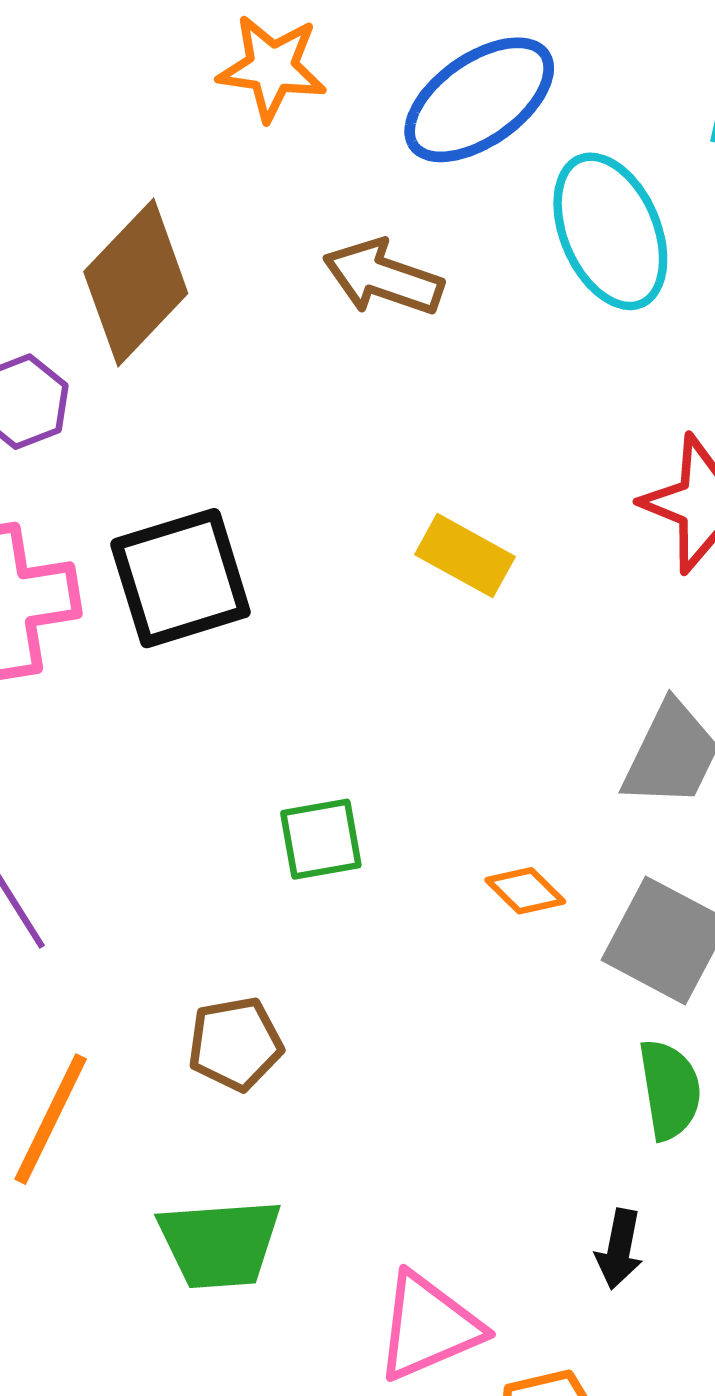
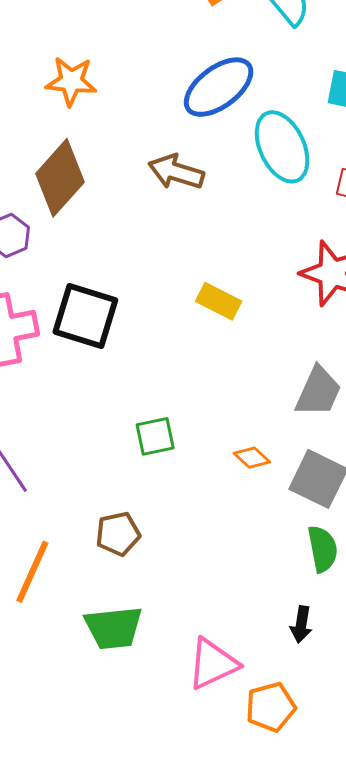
orange star: (272, 68) -> (71, 81), moved
black square: (180, 578) -> (85, 316), turned 36

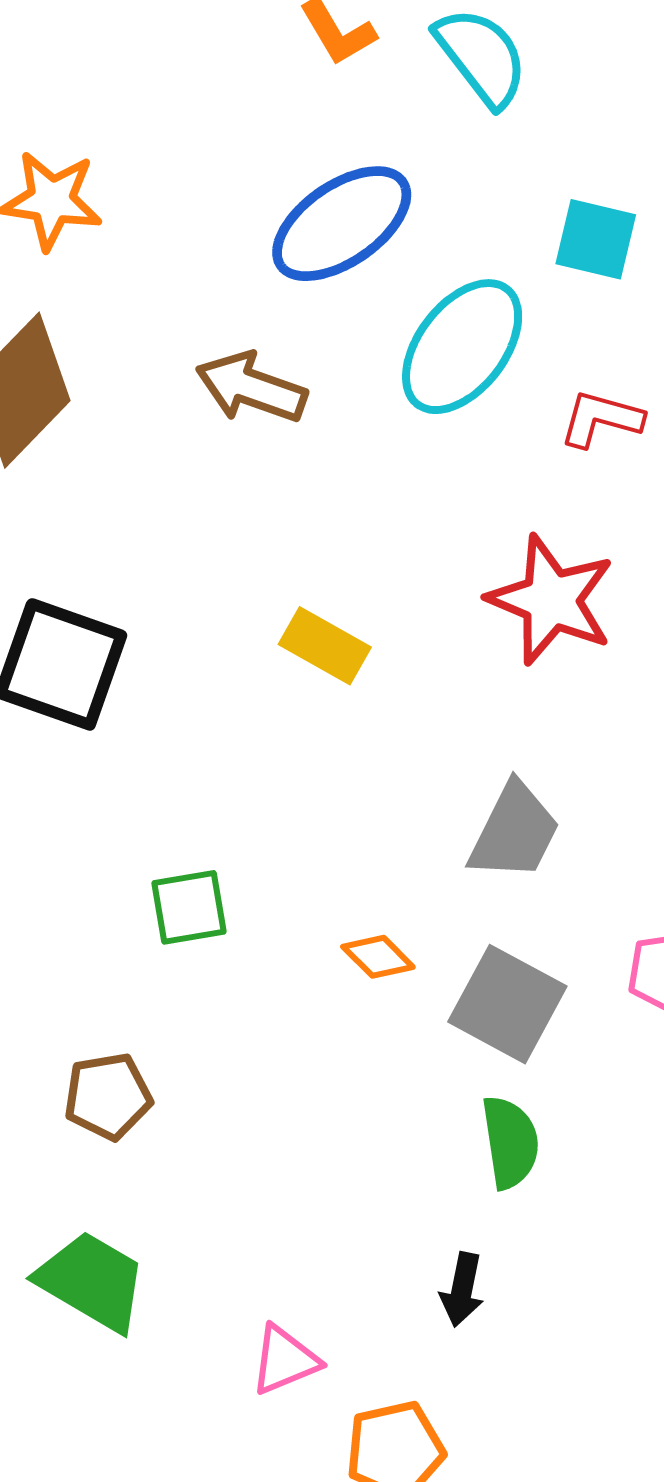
cyan ellipse: (282, 147) -> (462, 347), turned 60
green trapezoid: (114, 628) -> (92, 1281), turned -146
pink triangle: (213, 664) -> (285, 1360), size x0.7

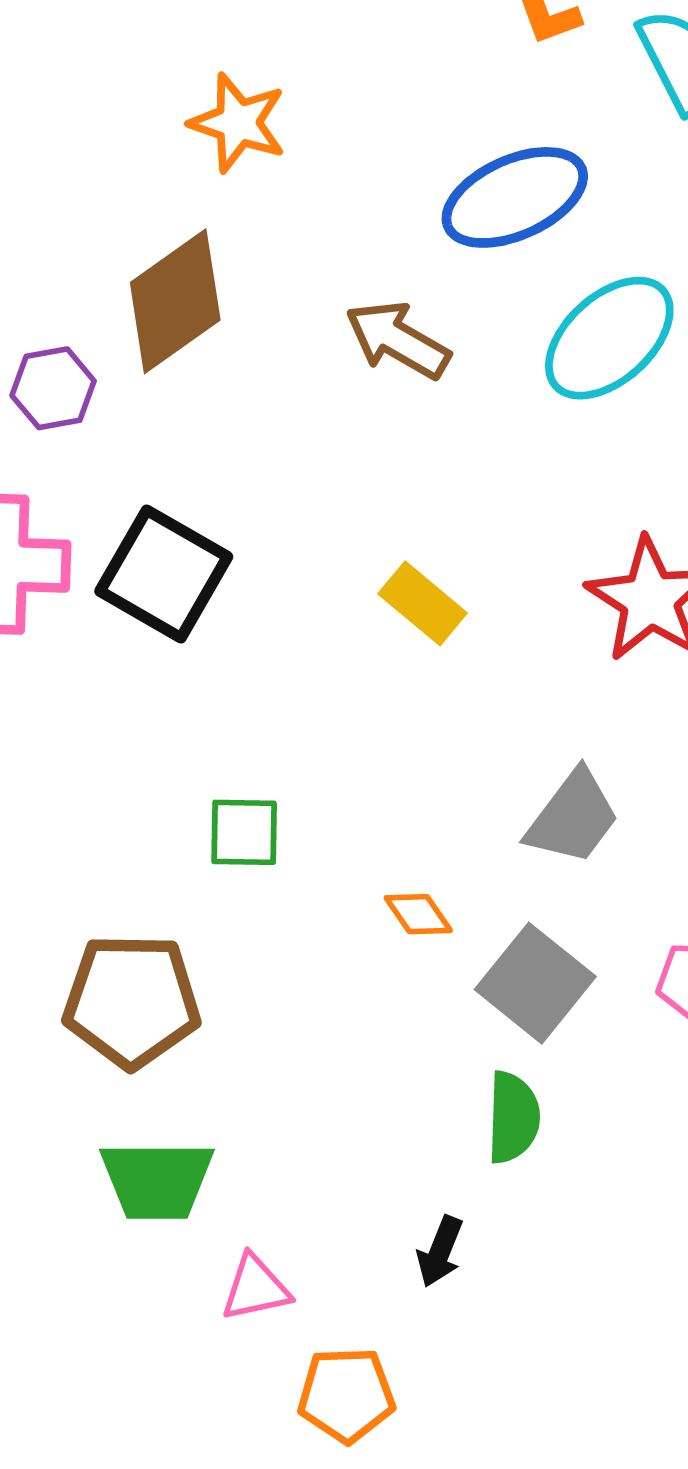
brown pentagon: (108, 1096) -> (132, 1001), size x1.6
green trapezoid: (92, 1281) -> (157, 1180), moved, turned 139

